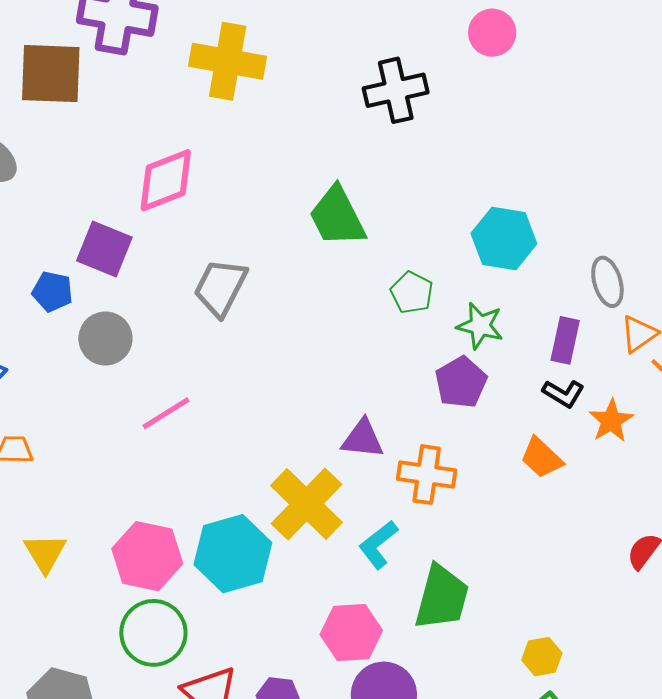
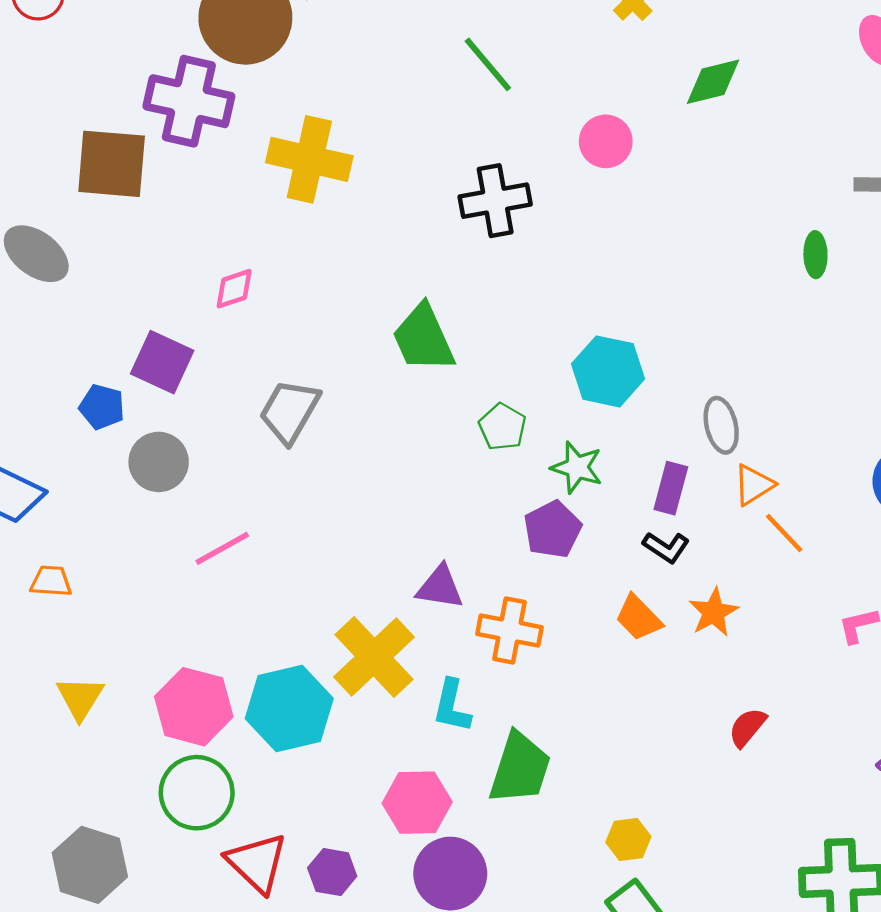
pink diamond: (166, 180) -> (234, 289), size x0.6
orange star: (611, 421) -> (714, 612), moved
cyan L-shape: (378, 545) -> (452, 706), turned -42

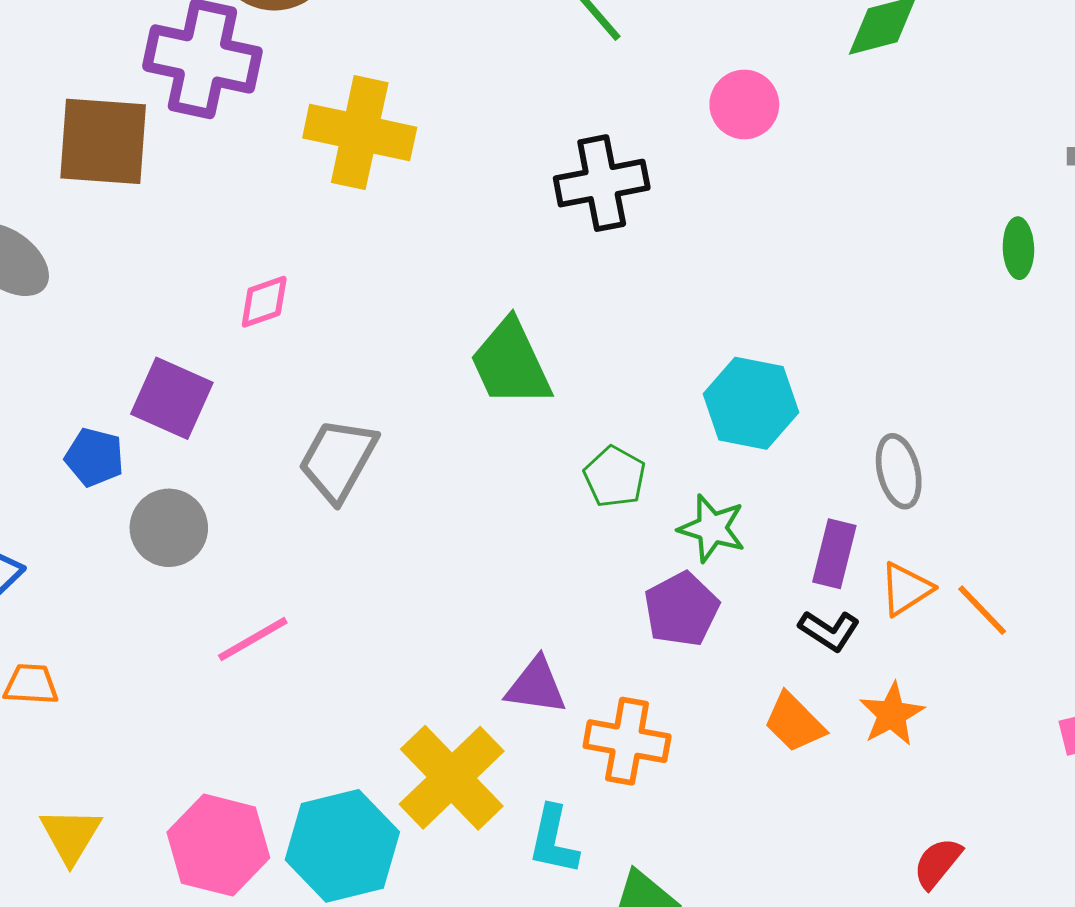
orange triangle: (754, 485) -> (906, 589), moved

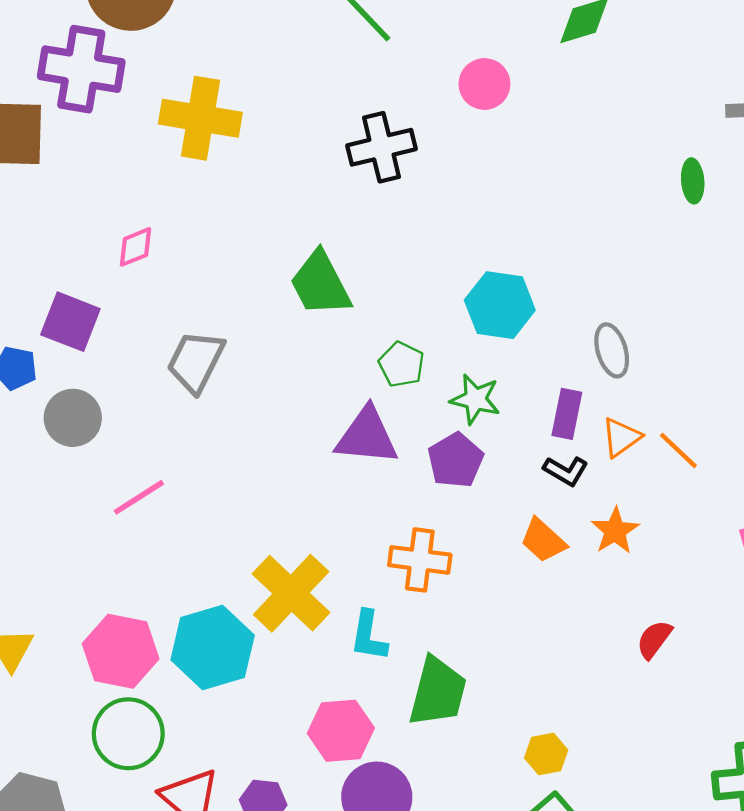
purple triangle: (536, 686) -> (367, 436), moved, size x1.4

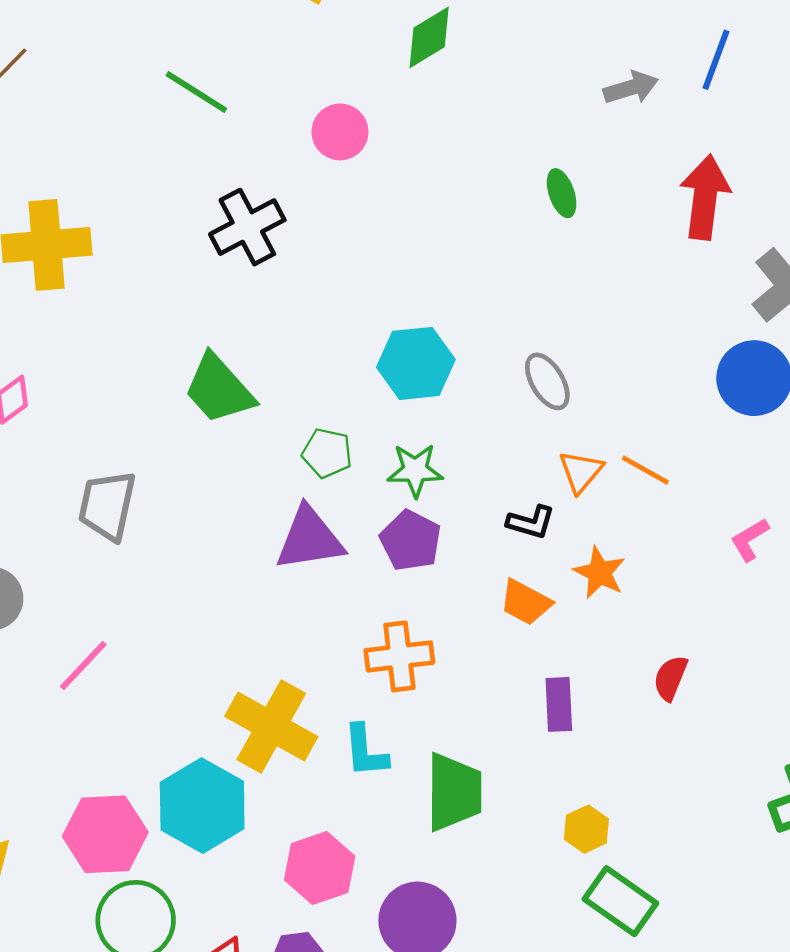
green ellipse: (693, 181) -> (562, 193), moved
purple rectangle: (567, 414) -> (559, 704), moved
pink hexagon: (341, 731) -> (320, 868), moved

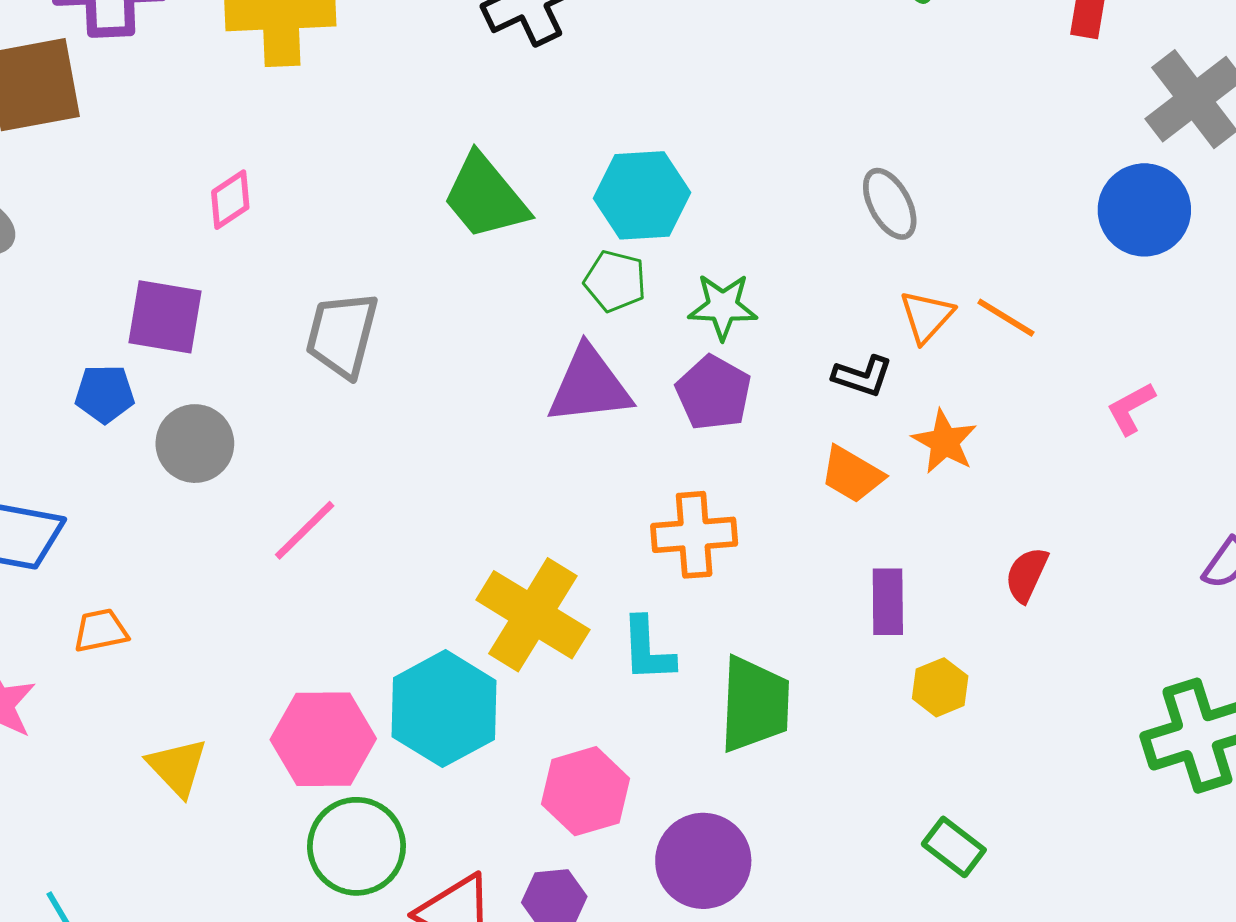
cyan hexagon: (416, 363) -> (642, 195), moved
yellow hexagon: (586, 829) -> (940, 687), moved
green rectangle: (620, 901) -> (954, 847), size x0.7

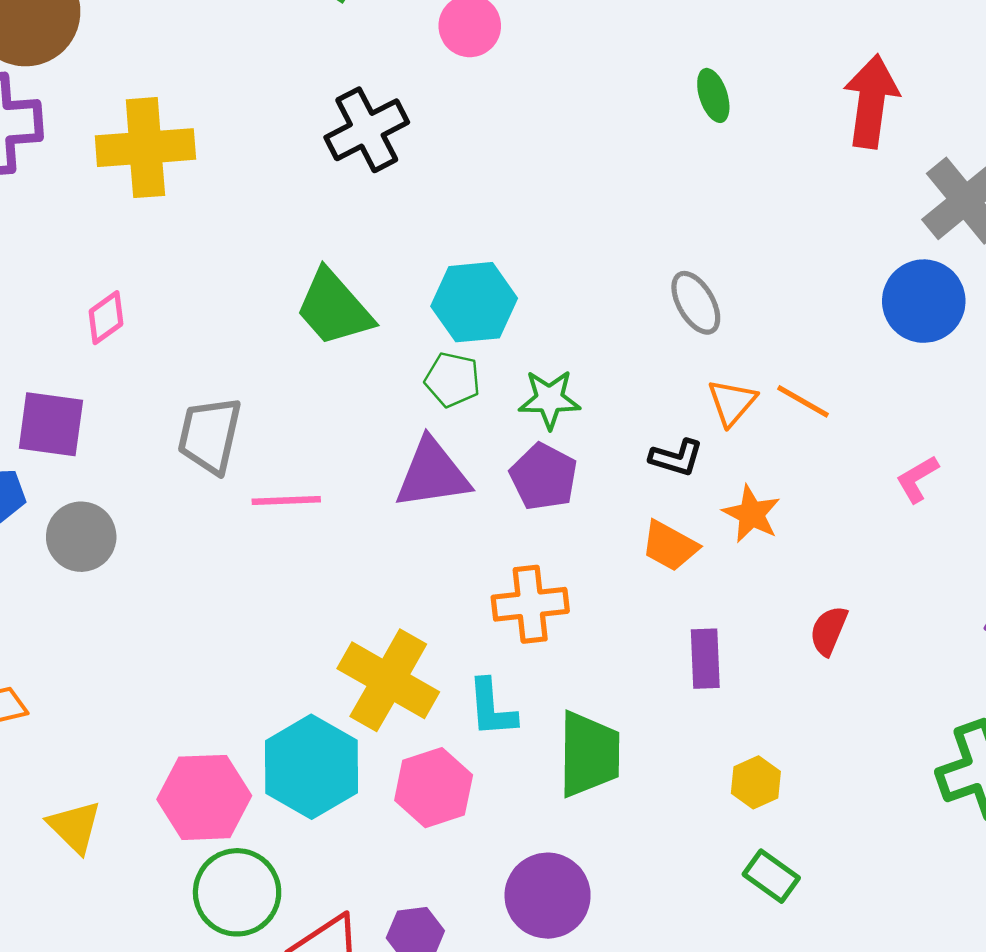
pink line: (305, 530) -> (286, 500), moved, turned 44
yellow hexagon: (940, 687) -> (756, 782), moved
pink hexagon: (586, 791) -> (434, 788), moved

